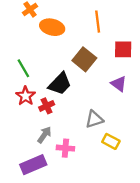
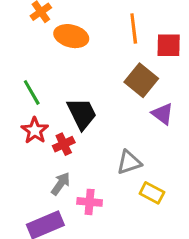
red square: (123, 49) -> (169, 45), moved
brown square: (84, 59) -> (141, 80), moved
black trapezoid: (60, 84) -> (82, 114), turned -70

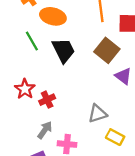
green line: (32, 92) -> (32, 41), moved
black trapezoid: (82, 114) -> (64, 50), moved

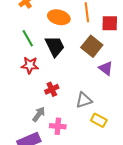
orange ellipse: (53, 16) -> (59, 17), moved
red star: (25, 89) -> (30, 65), moved, turned -30
red cross: (47, 100) -> (52, 89), moved

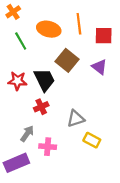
green line: (28, 38) -> (21, 41), moved
black trapezoid: (55, 46) -> (44, 80), moved
brown square: (92, 46) -> (67, 60), moved
purple triangle: (106, 68) -> (99, 67), moved

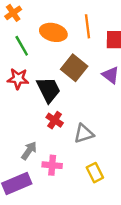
red star: (17, 81) -> (18, 79), moved
red cross: (41, 107) -> (55, 120), moved, turned -32
yellow rectangle: (92, 140) -> (95, 173), moved, turned 35

